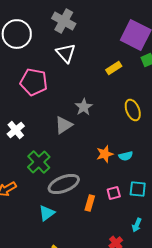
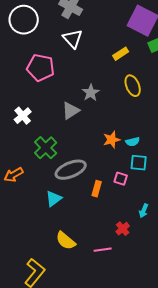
yellow ellipse: (133, 110) -> (133, 86), moved
cyan square: (138, 189) -> (139, 163), moved
pink square: (114, 193) -> (121, 179), turned 32

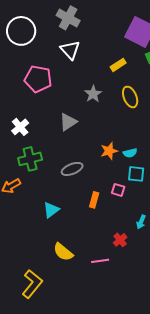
gray star: (91, 93) -> (93, 94), moved
green cross: (46, 148) -> (30, 159), moved, turned 30
gray ellipse: (71, 170) -> (72, 169), moved, size x0.7

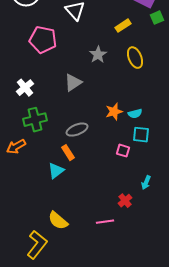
orange rectangle: (94, 200) -> (68, 153), moved, turned -49
yellow semicircle: (63, 252) -> (58, 221), moved

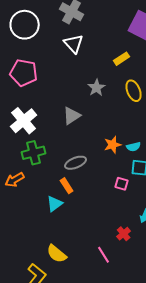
pink pentagon: (43, 40) -> (24, 73), moved
white cross: (25, 88) -> (24, 121), size x1.5
pink line: (105, 222) -> (104, 255), turned 66

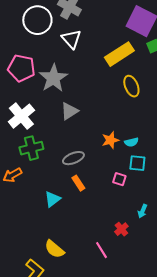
white circle: (25, 25) -> (37, 20), moved
yellow rectangle: (122, 59) -> (119, 54), size x1.8
gray star: (97, 88) -> (53, 78), moved, size x1.6
orange rectangle: (67, 186) -> (78, 183), moved

